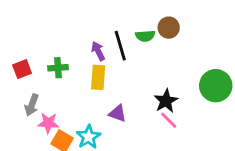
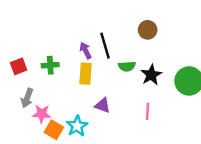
green semicircle: (145, 36) -> (127, 66), moved
black star: (166, 101) -> (151, 75), moved
pink line: (169, 120) -> (148, 111), turned 49

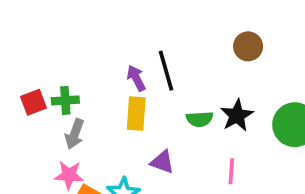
brown circle: (148, 30) -> (248, 46), moved
green cross: (50, 65) -> (65, 100), moved
green semicircle: (127, 66) -> (200, 119), moved
gray arrow: (27, 98) -> (75, 134), moved

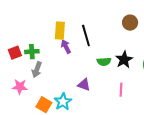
purple arrow: (136, 78) -> (66, 47), moved
yellow rectangle: (136, 114) -> (60, 31), moved
pink star: (69, 175) -> (20, 87), moved

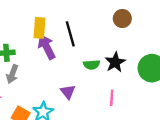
purple arrow: (66, 47) -> (47, 47), size x1.5
purple triangle: (84, 85) -> (68, 92), turned 32

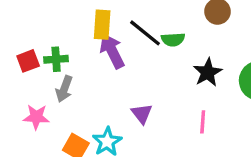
black line: (70, 34) -> (145, 33), turned -35
green semicircle: (92, 65) -> (173, 40), moved

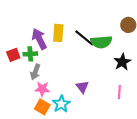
green semicircle: (173, 40) -> (101, 42), size x1.5
purple arrow: (112, 51) -> (39, 39), moved
pink star: (36, 117) -> (42, 89), moved

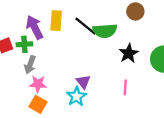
cyan star: (61, 104) -> (76, 96), moved

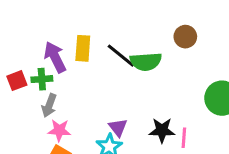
black star: (129, 53) -> (162, 130), moved, turned 30
pink line: (125, 87) -> (184, 138), moved

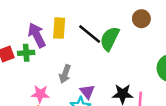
green semicircle: (146, 62) -> (110, 39), turned 120
gray arrow: (49, 105) -> (65, 74), moved

